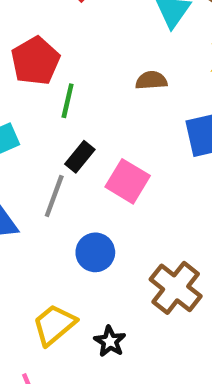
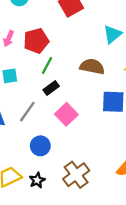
brown semicircle: (151, 80) -> (92, 67), size x1.5
black rectangle: (80, 157) -> (51, 88), moved
black star: (110, 341) -> (37, 180), moved

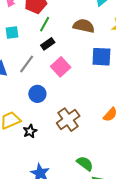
black star: (37, 180) -> (30, 131), moved

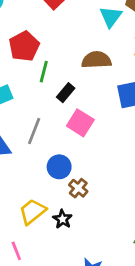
black rectangle: (48, 44) -> (66, 93), moved
brown cross: (68, 120) -> (78, 188), moved, size x0.6

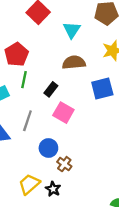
cyan triangle: (111, 17) -> (72, 30), moved
green line: (44, 72) -> (24, 80), moved

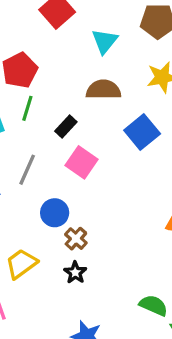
blue square: (102, 89) -> (142, 132), turned -30
black star: (53, 189) -> (75, 272), moved

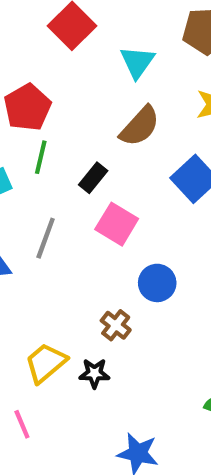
brown semicircle: (103, 90) -> (140, 126), turned 136
blue circle: (55, 213) -> (157, 283), moved
black star: (75, 272) -> (94, 373), moved, turned -30

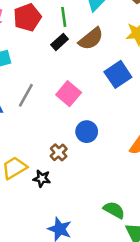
green line: (41, 157) -> (64, 17), moved, turned -30
black rectangle: (93, 178) -> (60, 42), moved

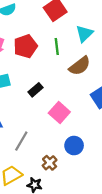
black rectangle: (60, 42) -> (35, 90), moved
gray line: (26, 95) -> (21, 141), moved

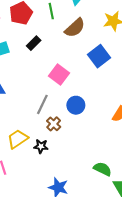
black rectangle: (35, 90) -> (34, 43), moved
gray line: (21, 141) -> (42, 104), moved

